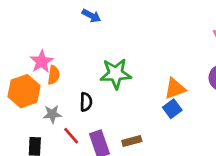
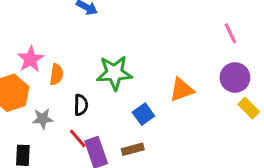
orange semicircle: (54, 75) -> (56, 74), moved
blue square: (172, 109) -> (143, 114), moved
red line: (71, 136) -> (78, 139), moved

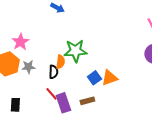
orange semicircle: (56, 74) -> (60, 62), moved
orange triangle: (182, 90) -> (109, 78), moved
gray star: (43, 119) -> (28, 67), moved

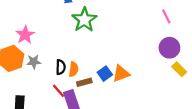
green star: (75, 51) -> (84, 20), moved, turned -30
orange semicircle: (60, 62) -> (74, 69), moved
brown rectangle: (87, 101) -> (84, 82), moved

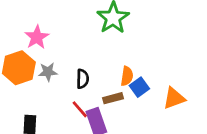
orange semicircle: (74, 69) -> (127, 76), moved
orange triangle: (121, 74) -> (174, 98), moved

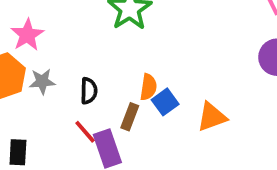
brown rectangle: (113, 98) -> (130, 117), turned -54

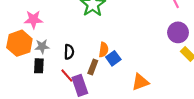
pink star: (27, 35) -> (33, 19), turned 30
orange triangle: (212, 117) -> (140, 82), moved
black rectangle: (18, 152) -> (39, 66), moved

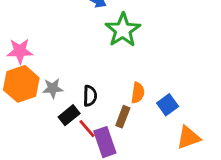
pink star: (33, 19) -> (20, 51), moved
blue square: (113, 58) -> (168, 105), moved
black rectangle: (39, 66) -> (69, 115), moved, turned 48

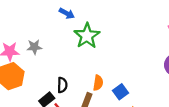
gray star: (53, 88) -> (34, 47), moved

